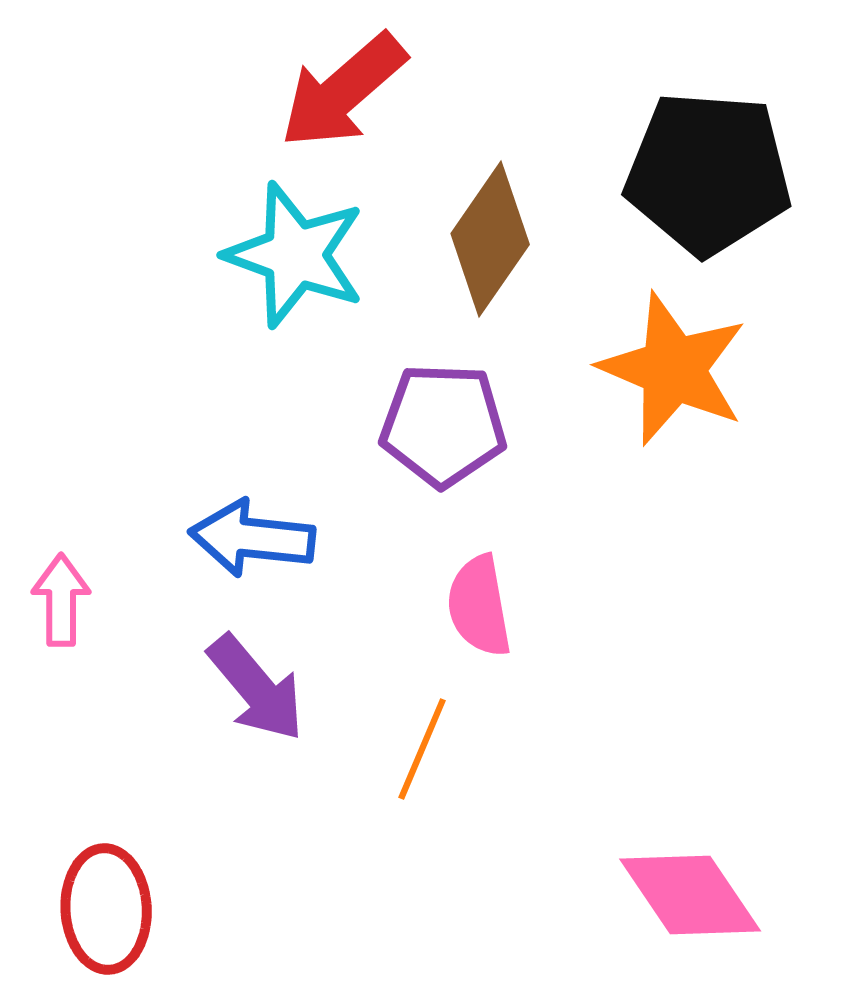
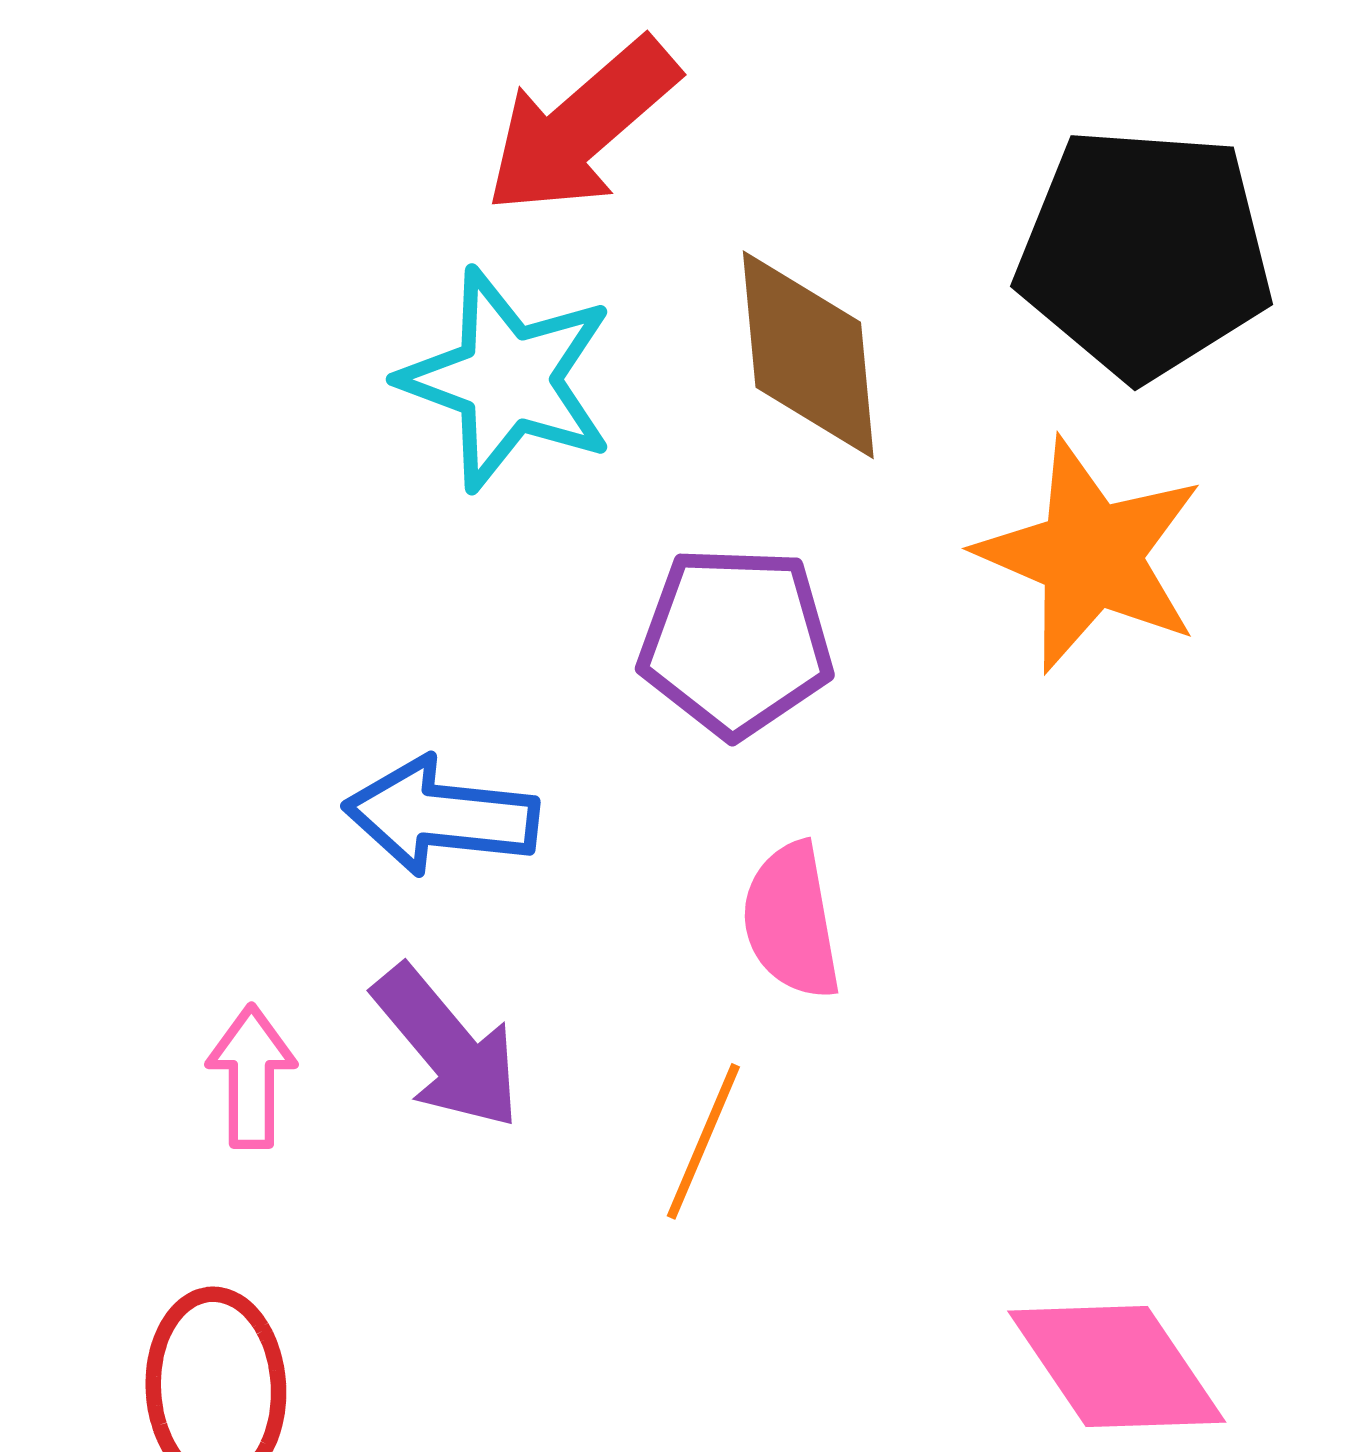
brown diamond: (490, 239) -> (808, 355), turned -40
pink arrow: (61, 600) -> (251, 1077), moved

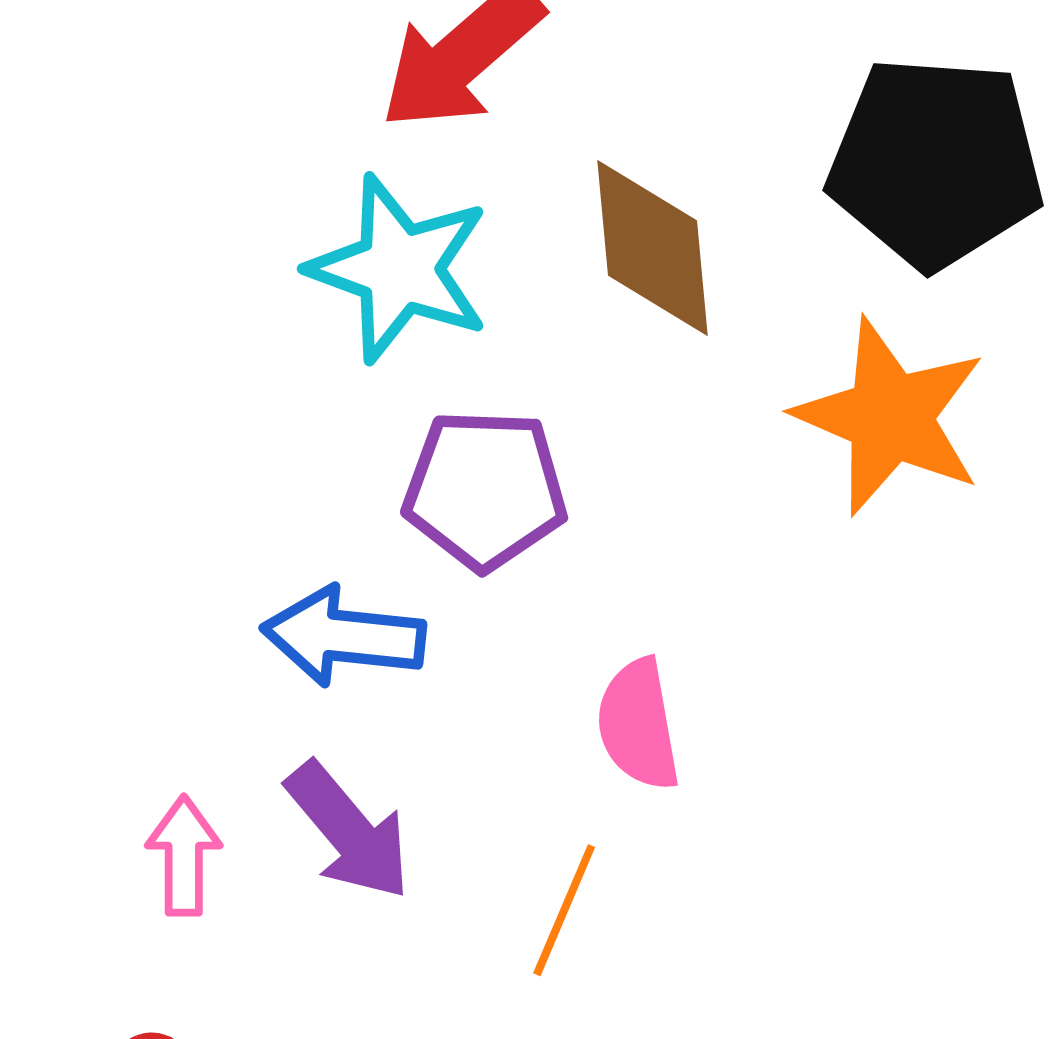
purple pentagon: (736, 642) -> (485, 490), moved

